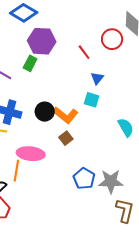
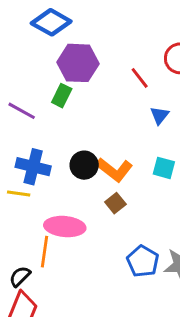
cyan square: (92, 100) -> (164, 168), moved

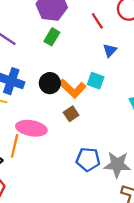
green rectangle: (62, 96) -> (52, 37), moved
cyan square: (164, 168) -> (96, 81), moved
blue pentagon: (143, 261) -> (88, 159), turned -30

